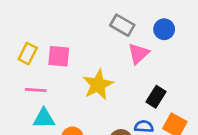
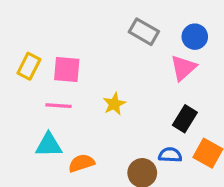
pink triangle: (138, 54) -> (183, 68), moved
yellow star: (98, 85) -> (114, 104), size x0.6
pink line: (36, 90) -> (59, 106), moved

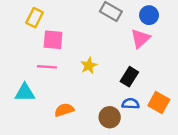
yellow rectangle: (29, 66) -> (35, 18), moved
black rectangle: (185, 119) -> (129, 77), moved
cyan triangle: (49, 145) -> (25, 93), moved

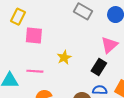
pink triangle: (140, 39) -> (109, 45), moved
pink line: (47, 67) -> (35, 71), moved

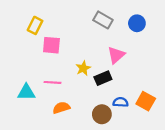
pink triangle: (109, 45) -> (116, 55), moved
black rectangle: (99, 67) -> (103, 78), moved, turned 35

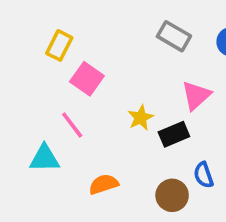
pink square: (51, 45) -> (87, 79), turned 30
pink line: (53, 82) -> (72, 125), moved, turned 49
blue semicircle: (121, 102) -> (204, 175), turned -112

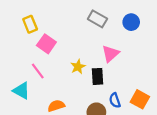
yellow rectangle: (59, 45) -> (30, 24), turned -49
black rectangle: (174, 134) -> (97, 76), turned -70
cyan triangle: (44, 158) -> (21, 91), turned 30

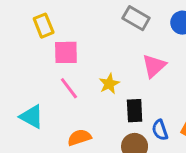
pink square: (46, 44) -> (66, 52), turned -36
pink line: (38, 71) -> (69, 88), moved
black rectangle: (97, 76) -> (135, 111), moved

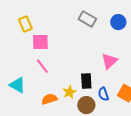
pink triangle: (154, 66) -> (109, 61), moved
yellow star: (109, 84) -> (69, 92), moved

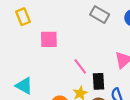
yellow rectangle: (25, 24) -> (23, 17), moved
pink line: (42, 66) -> (80, 66), moved

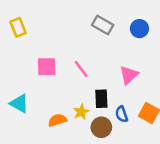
pink square: (49, 39) -> (47, 67), moved
pink line: (80, 66) -> (81, 69), moved

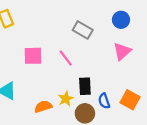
gray rectangle: (103, 25) -> (83, 30), moved
pink triangle: (129, 75) -> (122, 51), moved

